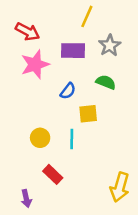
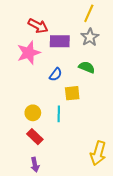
yellow line: (87, 16) -> (89, 13), moved
red arrow: (27, 32) -> (38, 26), moved
red rectangle: (53, 174) -> (35, 137), moved
purple arrow: (26, 199) -> (35, 165), moved

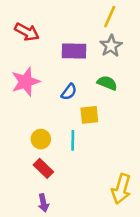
red arrow: (38, 26) -> (27, 32), moved
pink star: (29, 53) -> (26, 82), moved

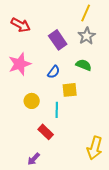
purple rectangle: (74, 51) -> (58, 40), turned 54
yellow circle: (41, 139) -> (32, 101), moved
red rectangle: (43, 168) -> (46, 132), moved
purple arrow: (43, 203) -> (34, 159), turned 56

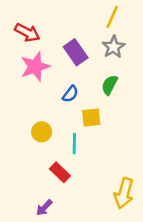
pink star: (20, 64) -> (35, 67), moved
green semicircle: (84, 65) -> (110, 85), turned -84

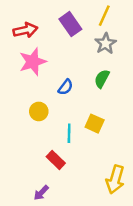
red arrow: (27, 33) -> (25, 30), turned -40
purple rectangle: (76, 52) -> (70, 24), moved
yellow square: (91, 117) -> (95, 124), moved, turned 30
yellow circle: (42, 132) -> (39, 111), moved

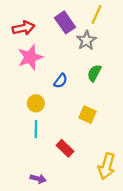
gray star: (106, 43) -> (86, 40), moved
cyan line: (69, 133) -> (36, 129), moved
red rectangle: (56, 160) -> (65, 148), moved
purple arrow: (41, 193) -> (38, 179), turned -120

